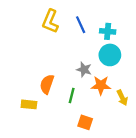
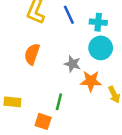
orange semicircle: (47, 84) -> (32, 54), moved
green line: (72, 95) -> (59, 102), moved
orange square: (85, 122) -> (43, 121), moved

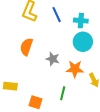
gray star: (72, 64) -> (53, 59), moved
green line: (59, 102) -> (63, 93), moved

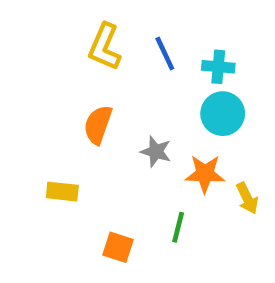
yellow rectangle: (10, 86) -> (62, 192), moved

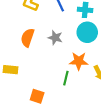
gray star: (156, 151) -> (55, 38), moved
green line: (178, 227) -> (66, 78), moved

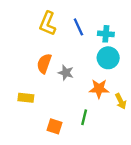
gray star: (55, 38) -> (66, 73), moved
green line: (66, 78) -> (84, 117), moved

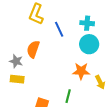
blue line: (78, 27) -> (59, 29), moved
gray star: (66, 73) -> (16, 61), moved

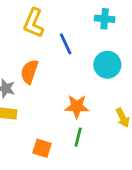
cyan cross: (87, 23) -> (105, 19), moved
orange star: (81, 71) -> (77, 106), moved

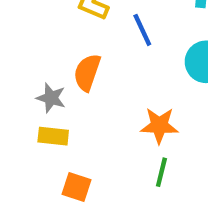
orange square: (42, 148) -> (77, 187), moved

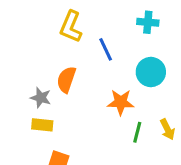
orange star: (159, 125) -> (121, 102), moved
green line: (161, 172) -> (137, 132), moved

